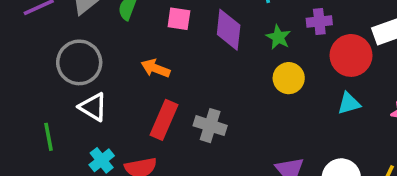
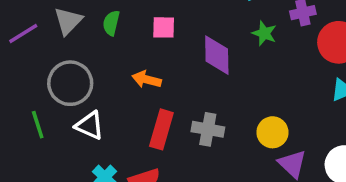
purple diamond: (229, 30) -> (217, 55), moved
yellow circle: (289, 78) -> (272, 132), moved
green line: (48, 137) -> (38, 125), moved

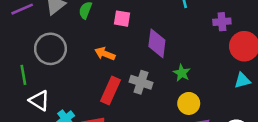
green star: (264, 33) -> (182, 73), moved
white triangle: (90, 126) -> (39, 101), moved
gray cross: (208, 129) -> (141, 82), moved

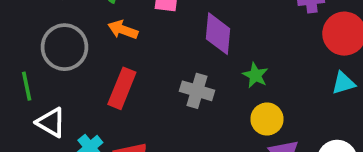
orange arrow: (105, 54) -> (123, 30), moved
red rectangle: (110, 91) -> (122, 88), moved

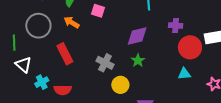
purple diamond: (218, 34) -> (137, 36), moved, turned 60
red rectangle: (122, 88) -> (65, 54), turned -60
yellow circle: (267, 119) -> (120, 85), moved

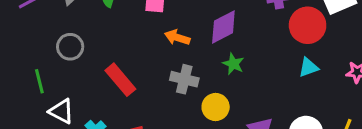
orange arrow: (72, 22) -> (177, 37), moved
gray circle: (38, 26) -> (70, 47), size x0.7

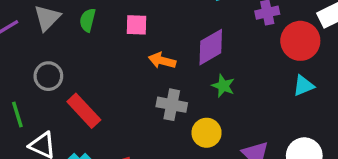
red rectangle: (120, 80) -> (84, 111), moved

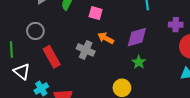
gray cross: (172, 105) -> (86, 50), moved

